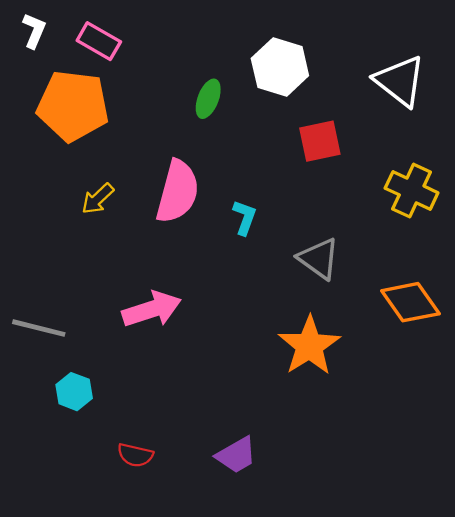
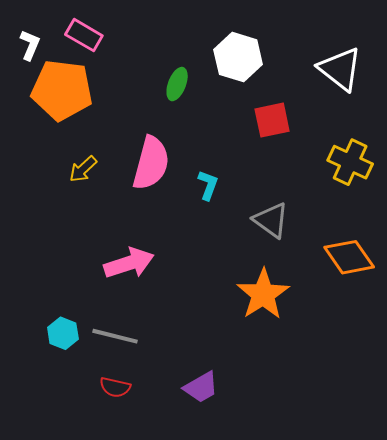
white L-shape: (34, 31) -> (30, 45), moved
gray line: (39, 328) -> (115, 336), moved

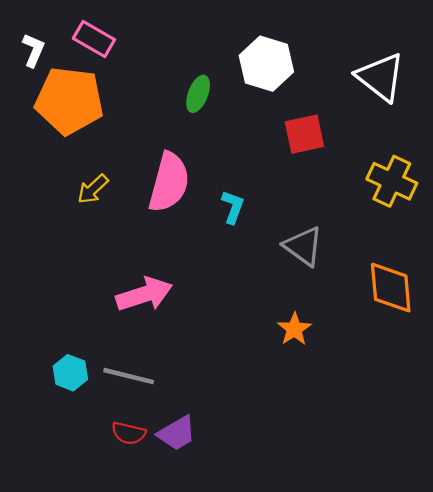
orange diamond: (349, 257) -> (391, 288), turned 30
orange star: (263, 294) -> (294, 329), size x0.6
purple trapezoid: (201, 387) -> (177, 433), moved

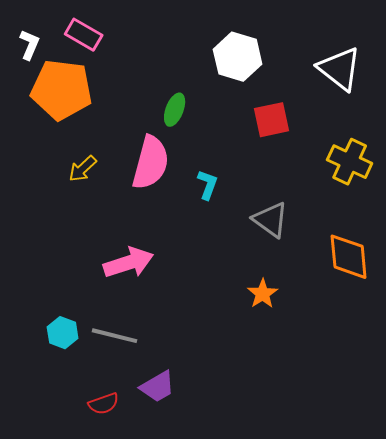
green ellipse: (198, 94) -> (175, 110), moved
red semicircle: (129, 433) -> (104, 404), moved, turned -32

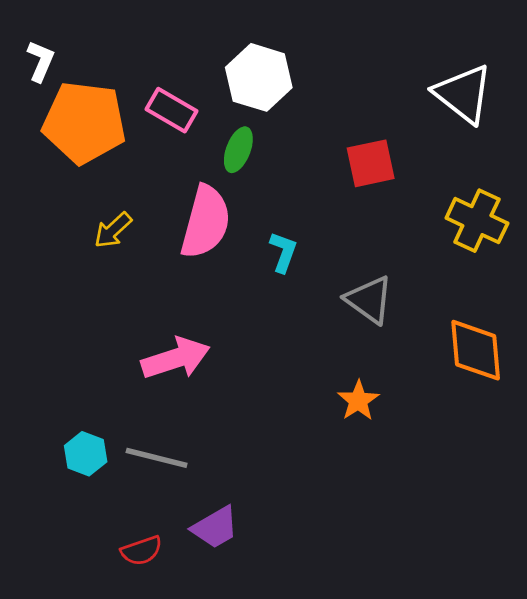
pink rectangle: (84, 35) -> (172, 110), moved
white hexagon: (238, 57) -> (259, 77), moved

